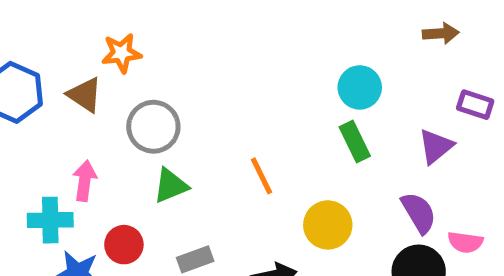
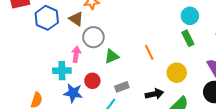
gray circle: (153, 127) -> (93, 37), moved

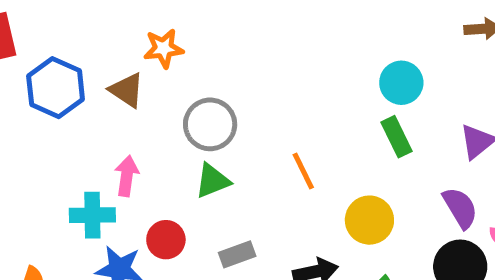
gray circle: (93, 37) -> (210, 124), moved

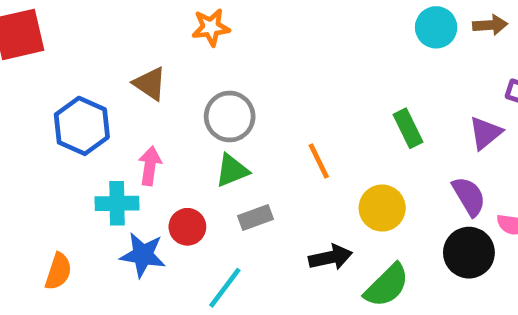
orange star: (163, 48) -> (211, 27), moved
cyan circle: (401, 83) -> (436, 27), moved
blue hexagon: (56, 88) -> (82, 126), moved
gray rectangle: (237, 254) -> (255, 217), moved

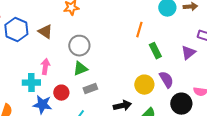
blue hexagon: (82, 126) -> (16, 30), moved
orange line: (319, 161) -> (139, 30), moved, turned 42
purple semicircle: (469, 196) -> (166, 80), moved

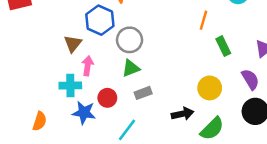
blue hexagon: (16, 30) -> (100, 20), moved
brown triangle: (45, 32) -> (73, 44), moved, turned 35
purple semicircle: (166, 80) -> (250, 79), moved

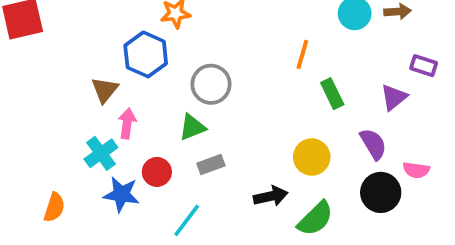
gray circle: (130, 40) -> (211, 84), moved
cyan cross: (70, 85) -> (101, 153), turned -35

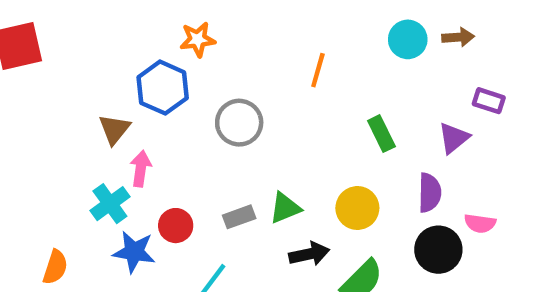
orange line: (302, 54) -> (318, 70), moved
green triangle: (192, 127) -> (285, 208), moved
purple semicircle: (373, 144) -> (430, 193), turned 32

